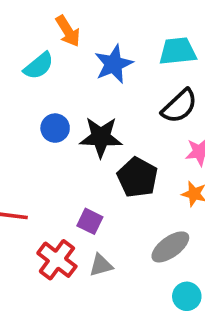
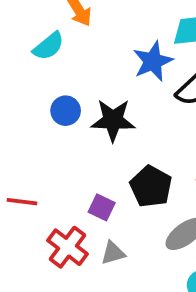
blue star: (114, 64) -> (153, 61), moved
black pentagon: (137, 177) -> (151, 187), moved

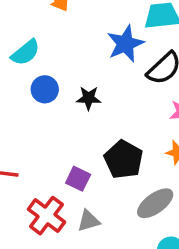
cyan semicircle: (49, 46) -> (25, 53), moved
black star: (113, 120) -> (89, 98), size x0.6

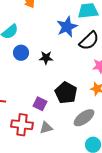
red cross: (46, 216) -> (22, 125), turned -30

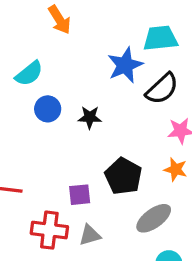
purple square: (40, 104) -> (80, 195), turned -32

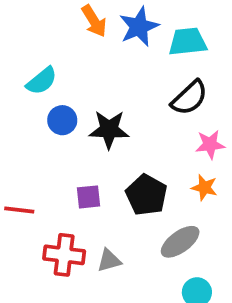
orange arrow: (59, 20) -> (94, 21), moved
blue star: (125, 65) -> (139, 27), moved
black star: (90, 117) -> (109, 130), size x1.5
purple square: (80, 195) -> (88, 197), moved

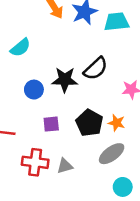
black semicircle: (189, 98) -> (96, 69), moved
blue circle: (62, 120) -> (34, 90), moved
orange star: (204, 188) -> (117, 123), moved

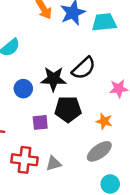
black pentagon: (89, 123) -> (68, 109), moved, turned -30

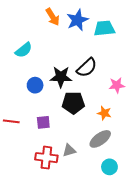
purple square: (40, 122) -> (43, 122), moved
red cross: (24, 160) -> (46, 158), moved
gray triangle: (53, 163) -> (69, 150), moved

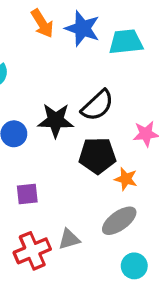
blue star: (77, 20) -> (82, 28), turned -30
black pentagon: (73, 103) -> (97, 156), moved
red cross: (46, 158) -> (32, 251), turned -30

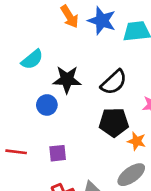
black star: (56, 120) -> (67, 80), moved

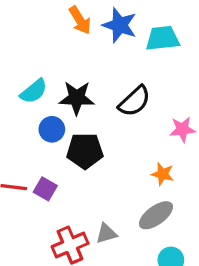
cyan semicircle: (32, 59) -> (34, 91), moved
black pentagon: (114, 122) -> (85, 151), moved
purple square: (58, 153) -> (45, 189), moved, turned 36

